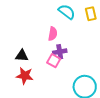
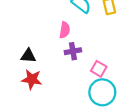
pink square: (54, 61) -> (99, 69), moved

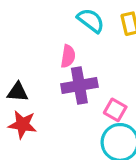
purple cross: (73, 51) -> (79, 85), size x1.5

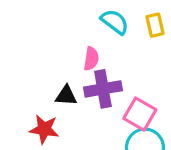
black triangle: (18, 92) -> (66, 96), moved
pink square: (115, 110) -> (140, 114), size x1.4

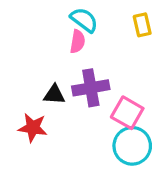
cyan semicircle: (115, 22) -> (84, 20), moved
pink semicircle: (91, 59) -> (78, 41), moved

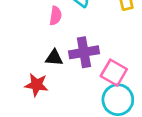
pink semicircle: (78, 41) -> (56, 16), moved

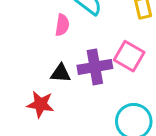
pink square: (114, 73) -> (129, 56), moved

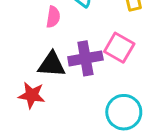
black triangle: (61, 73) -> (52, 65), size x1.4

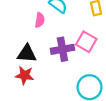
black triangle: (52, 65) -> (27, 54), moved

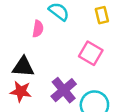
purple cross: (62, 49) -> (64, 90), moved, turned -30

